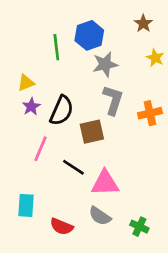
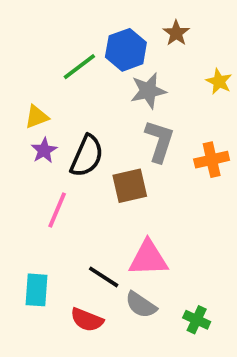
brown star: (143, 23) -> (176, 33), moved
green line: (56, 47) -> (79, 67), turned 60
black line: (73, 167) -> (104, 277), moved

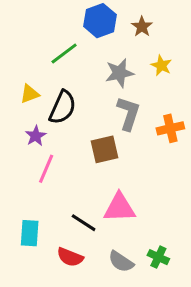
blue hexagon: (126, 50) -> (100, 21), moved
yellow star: (219, 81) -> (161, 65), moved
purple star: (44, 150) -> (36, 136), moved
black semicircle: (87, 156) -> (63, 107), moved
gray semicircle: (141, 305) -> (121, 262), moved

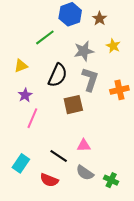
black semicircle: (63, 107) -> (58, 75), moved
pink triangle: (119, 208) -> (84, 145), size x0.6
cyan rectangle: (30, 233) -> (21, 163), turned 30
gray semicircle: (121, 262) -> (85, 173), moved

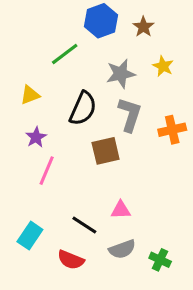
gray semicircle: (85, 173) -> (122, 249), turned -54

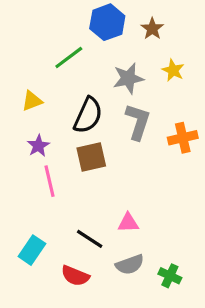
brown square: (106, 151) -> (91, 157), moved
pink line: (47, 171) -> (50, 181), turned -36

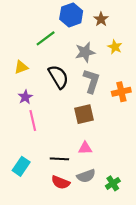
black semicircle: (88, 115) -> (58, 77), turned -55
brown square: (91, 157) -> (84, 114), moved
black line: (90, 239) -> (59, 159), turned -30
red semicircle: (75, 276) -> (61, 182), moved
green cross: (170, 276) -> (113, 183), turned 32

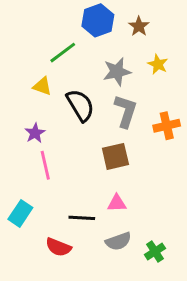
yellow triangle: (21, 67) -> (42, 86), moved, turned 40
cyan rectangle: (21, 166) -> (20, 213), moved
red semicircle: (61, 182) -> (58, 247), moved

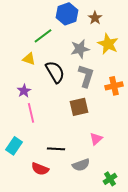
yellow star: (158, 64) -> (108, 44), size x1.5
pink triangle: (117, 203) -> (96, 139), moved, turned -40
green cross: (155, 251) -> (110, 179), moved

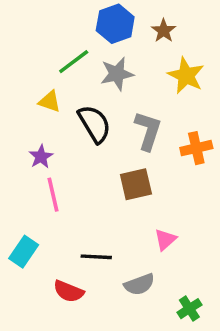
gray star: (80, 49) -> (117, 74), moved

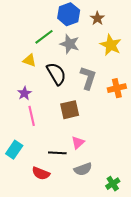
gray star: (117, 74) -> (70, 44), turned 30
brown square: (136, 184) -> (70, 110), moved
pink triangle: (165, 240) -> (78, 143), moved

